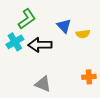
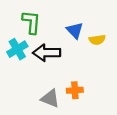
green L-shape: (27, 19) -> (31, 22), turned -50
orange cross: (89, 77) -> (75, 90), moved

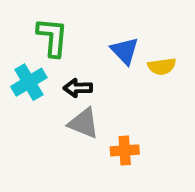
black arrow: (47, 53) -> (78, 88), size x0.6
gray triangle: (50, 98) -> (84, 123), moved

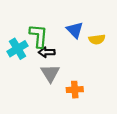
green L-shape: (52, 37) -> (39, 36), moved
gray triangle: (84, 123) -> (50, 73), turned 36

